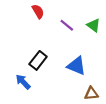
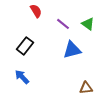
black rectangle: (38, 60) -> (25, 46), moved
blue triangle: (76, 66) -> (72, 50), moved, turned -36

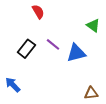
purple line: (63, 24) -> (53, 44), moved
blue arrow: (22, 77) -> (13, 85), moved

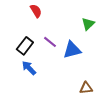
green triangle: (93, 25) -> (88, 24), turned 40
blue arrow: (13, 85) -> (29, 68), moved

